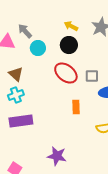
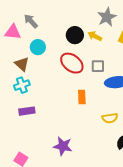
yellow arrow: (71, 26) -> (95, 36), moved
cyan circle: (38, 48) -> (38, 47), moved
purple rectangle: (21, 121) -> (27, 111), size x0.7

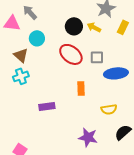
purple rectangle: (27, 111) -> (47, 106), moved
purple star: (63, 146) -> (88, 137), moved

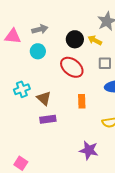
gray arrow: (30, 12) -> (40, 29), moved, turned 119
brown triangle: (21, 55) -> (44, 98), moved
gray square: (97, 57) -> (105, 63), moved

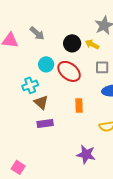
gray arrow: (40, 29) -> (37, 33), turned 56
cyan circle: (38, 51) -> (46, 64), moved
cyan cross: (22, 89) -> (30, 85), moved

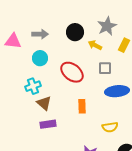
gray arrow: (37, 33) -> (40, 34), turned -42
black circle: (72, 43) -> (75, 32), moved
cyan circle: (46, 64) -> (40, 58), moved

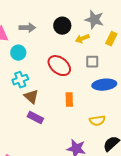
gray star: (107, 26) -> (94, 20), turned -30
yellow arrow: (95, 45) -> (82, 39), turned -48
cyan circle: (40, 58) -> (18, 53), moved
purple rectangle: (48, 124) -> (35, 118), turned 35

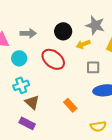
red ellipse: (59, 66) -> (53, 59), moved
orange rectangle: (69, 100) -> (70, 105), turned -40
purple rectangle: (35, 118) -> (27, 123), moved

